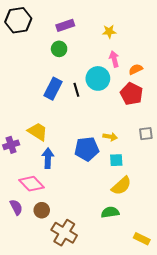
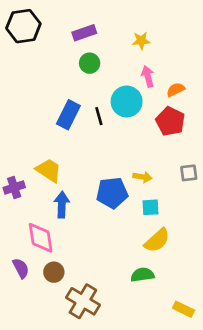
green circle: (59, 49) -> (90, 63), moved
pink diamond: (32, 184) -> (41, 238), turned 35

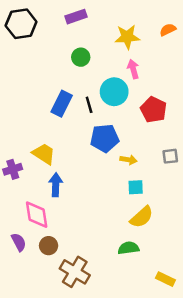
purple rectangle: (84, 33) -> (76, 17), moved
yellow star: (141, 41) -> (127, 37), size x1.5
orange semicircle: (176, 90) -> (168, 30), moved
blue pentagon: (112, 193) -> (105, 138), moved

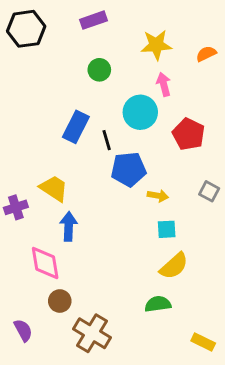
orange semicircle: (168, 30) -> (206, 54), moved
black line: (89, 105) -> (107, 140), moved
gray square: (170, 156) -> (209, 191), turned 35
purple semicircle: (19, 242) -> (23, 330), moved

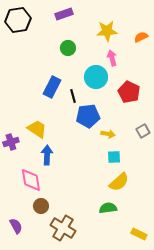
gray square: (209, 191) -> (143, 131), turned 32

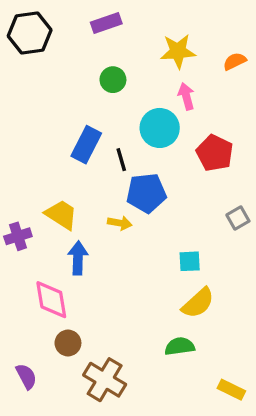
yellow arrow: (108, 134) -> (120, 223), moved

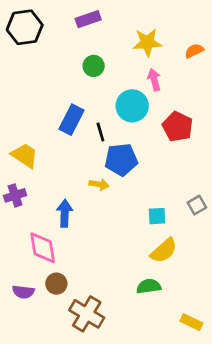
yellow trapezoid: (61, 215) -> (25, 155), moved
gray square: (238, 218) -> (197, 205), moved
purple semicircle: (26, 376) -> (23, 292), moved, turned 125

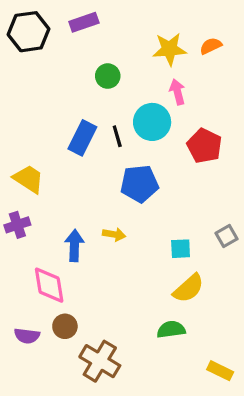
purple rectangle: (88, 19) -> (84, 22), moved
orange semicircle: (194, 51) -> (211, 46), moved
black line: (100, 132) -> (117, 136), moved
yellow arrow: (99, 184) -> (114, 234), moved

